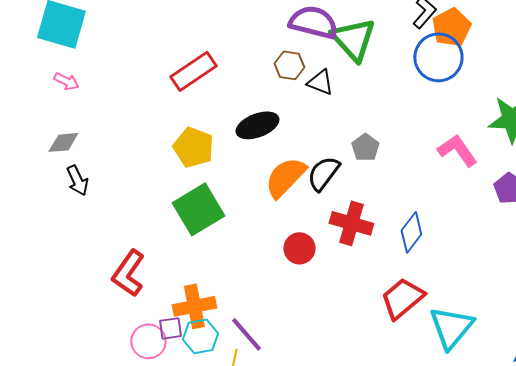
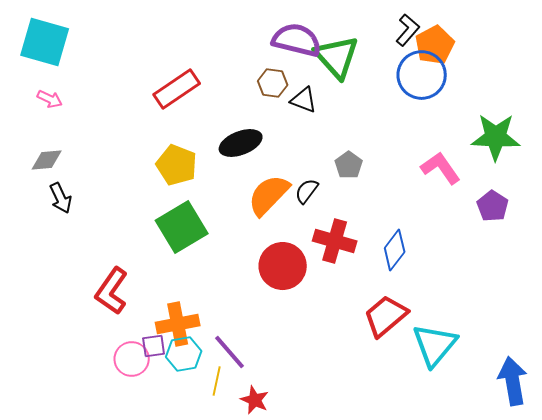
black semicircle: (323, 173) -> (307, 191), size x0.7
red circle: (299, 248) -> (283, 266), size x1.5

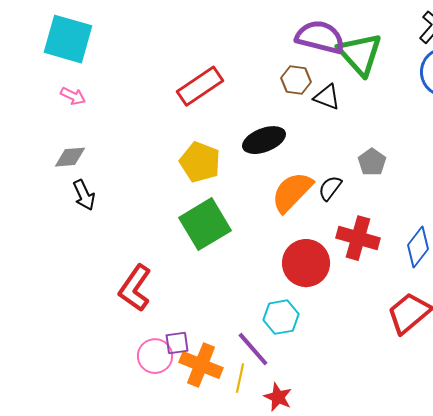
orange cross: (178, 324) -> (201, 365), moved, turned 33
cyan hexagon: (184, 354) -> (281, 317), moved

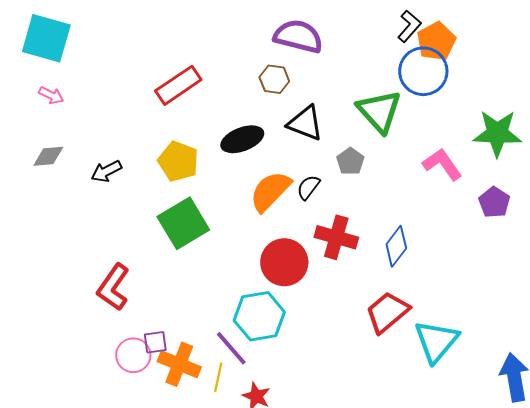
green triangle: (360, 54) -> (379, 111), moved
black triangle: (327, 97) -> (305, 123), moved, size x1.4
black arrow: (84, 195) -> (106, 171), moved, turned 88
cyan hexagon: (281, 317) -> (259, 316), size x1.4

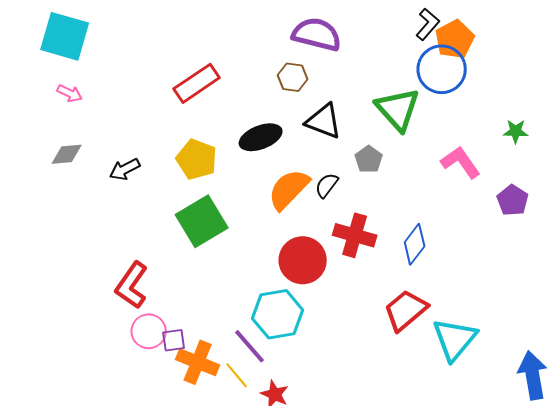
green star: (497, 133) -> (516, 131), size x0.5
pink circle: (133, 355) -> (149, 331), moved
yellow line: (218, 377) -> (237, 375), turned -52

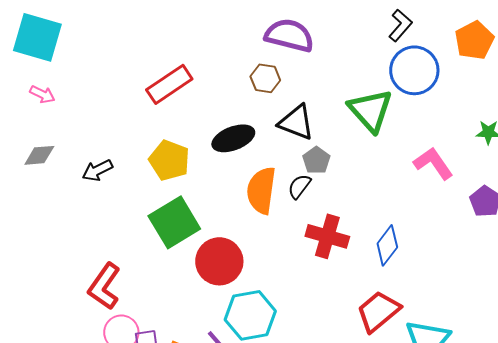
orange pentagon: (455, 39) -> (474, 40), moved
gray pentagon: (369, 159) -> (316, 160), moved
orange semicircle: (289, 189) -> (261, 190), turned -36
red circle: (303, 260) -> (219, 261), moved

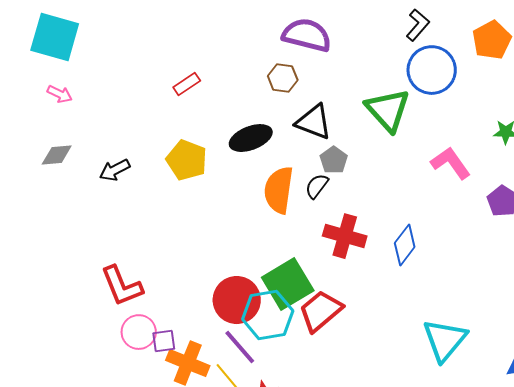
red rectangle: (169, 84) -> (187, 84), size x0.6
green square: (174, 222) -> (288, 284), moved
red circle: (219, 261) -> (237, 300), moved
red L-shape: (104, 286) -> (122, 286), turned -57
red trapezoid: (378, 311) -> (321, 311), moved

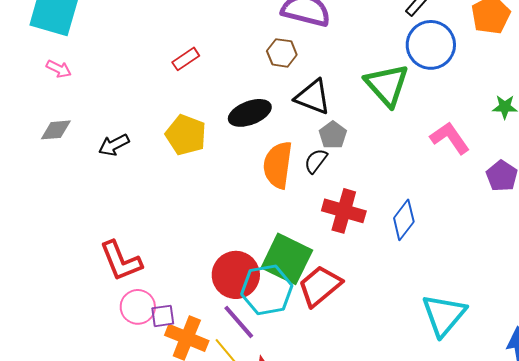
green square: (288, 284) -> (287, 259), turned -33

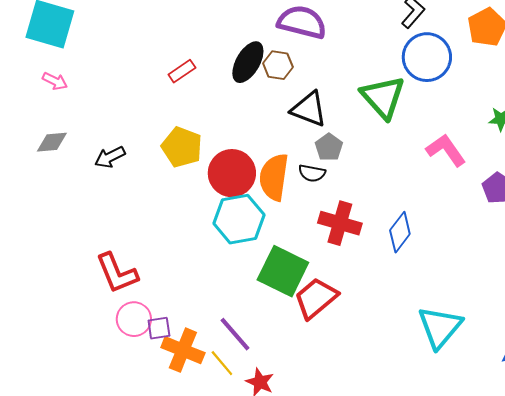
black ellipse: (250, 113) -> (248, 62), moved, turned -39
black semicircle: (316, 161) -> (312, 173), turned -116
red circle: (236, 275) -> (232, 173), moved
cyan hexagon: (267, 290) -> (239, 219), moved

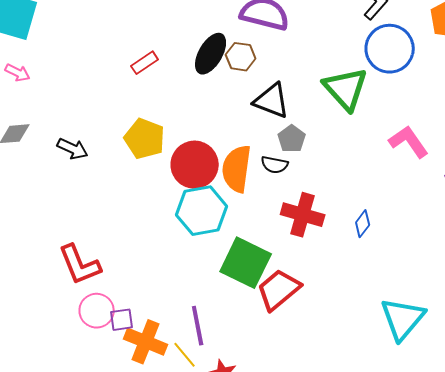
black arrow: (110, 157) -> (73, 149), turned -128
blue diamond: (400, 232) -> (363, 224), size x0.7
purple line: (235, 334) -> (198, 326), turned 30

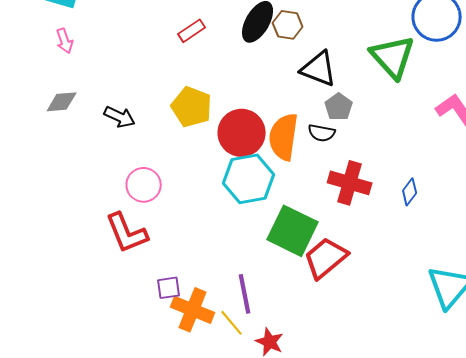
pink arrow: (18, 73) -> (65, 41), turned 45
pink circle: (97, 311) -> (144, 185), moved

